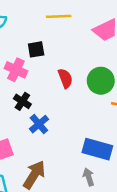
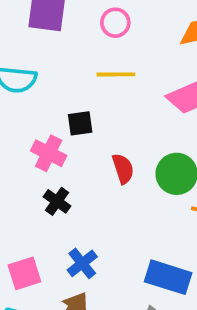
blue cross: (39, 124) -> (82, 263), moved

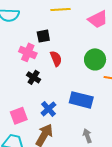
red semicircle: (123, 169) -> (56, 59), moved
blue rectangle: (168, 277) -> (81, 100), moved

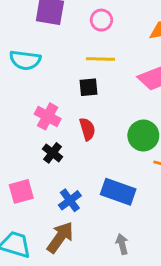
black square: (43, 36) -> (89, 87), moved
pink square: (19, 116) -> (21, 191), moved

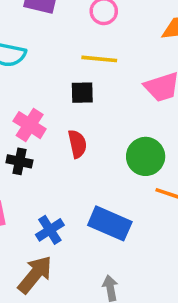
black cross: (53, 153) -> (19, 161), moved, turned -30

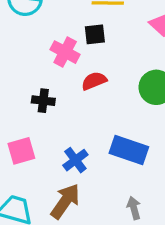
pink cross: (30, 125) -> (65, 52), moved
red semicircle: (77, 144) -> (94, 81), turned -95

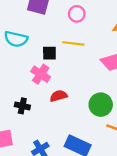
black square: (95, 34) -> (49, 53), moved

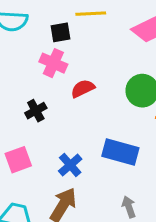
black cross: (22, 106) -> (36, 111), turned -32

